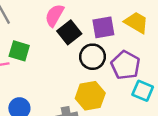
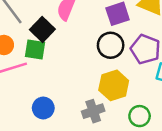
black square: (69, 32) -> (42, 29), moved

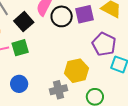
black circle: (111, 45) -> (62, 16), moved
green square: (35, 50) -> (20, 48), moved, turned -30

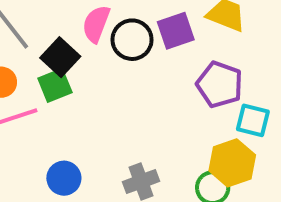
green square: (20, 48) -> (55, 85), moved
yellow hexagon: (76, 71) -> (232, 163), moved

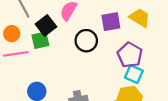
black circle: (132, 40) -> (86, 41), moved
cyan square: (253, 120) -> (134, 74), moved

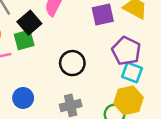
black circle: (86, 41) -> (72, 63), moved

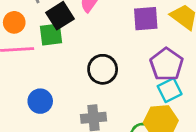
cyan square: (132, 72) -> (170, 90), turned 35

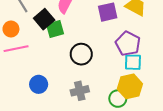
green square: (51, 35) -> (55, 29), moved
cyan square: (170, 90) -> (133, 62), turned 36

